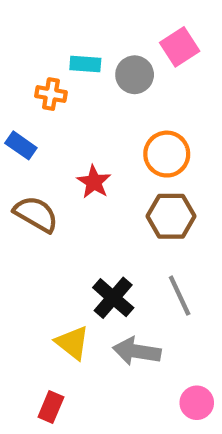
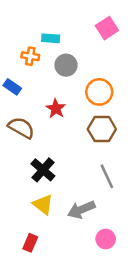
gray circle: (135, 75) -> (66, 65), moved
black cross: (113, 298) -> (43, 170), moved
gray arrow: (137, 351) -> (81, 210), turned -32
pink circle: (197, 403) -> (106, 239), moved

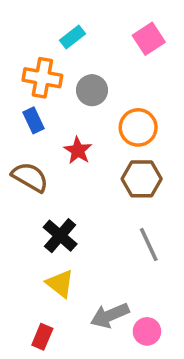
cyan rectangle: (51, 38) -> (72, 37), moved, turned -42
orange cross: (30, 56) -> (42, 78), size x1.5
blue rectangle: (12, 87) -> (33, 120), moved, turned 30
gray arrow: (81, 210) -> (110, 315), moved

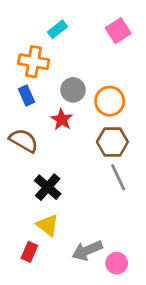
gray circle: (92, 90) -> (73, 90), moved
gray line: (149, 244) -> (118, 177), moved
red rectangle: (42, 337) -> (29, 252), moved

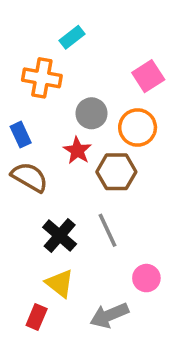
pink square: (118, 31) -> (148, 76), moved
blue rectangle: (26, 95) -> (21, 135), moved
brown hexagon: (112, 142) -> (116, 172), moved
gray line: (118, 177) -> (107, 230), moved
pink circle: (117, 263) -> (146, 278), moved

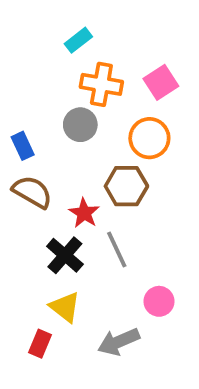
orange cross: (42, 78) -> (101, 84), moved
gray circle: (92, 113) -> (80, 125), moved
red star: (77, 151) -> (84, 213), moved

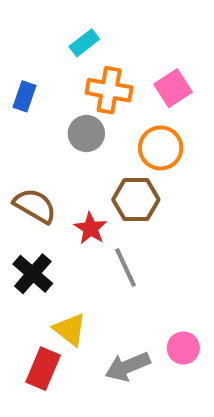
blue rectangle: (23, 146) -> (25, 96), moved, turned 44
black cross: (65, 255) -> (33, 274), moved
pink circle: (159, 301) -> (183, 348), moved
red rectangle: (40, 344) -> (43, 369), size x1.4

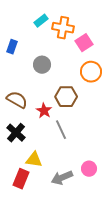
orange cross: (109, 90) -> (63, 28), moved
orange circle: (161, 148) -> (91, 72), moved
yellow triangle: (70, 329) -> (34, 160), turned -30

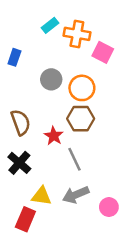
pink square: (84, 43) -> (103, 52), turned -30
orange circle: (91, 72) -> (82, 88), moved
brown semicircle: (17, 100) -> (21, 122), turned 40
gray arrow: (62, 178) -> (76, 195), moved

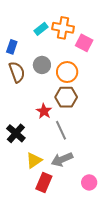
cyan rectangle: (50, 25) -> (41, 29), moved
brown semicircle: (21, 122) -> (17, 72), moved
yellow triangle: (41, 196) -> (34, 160), turned -42
pink circle: (109, 207) -> (89, 182), moved
red rectangle: (25, 219) -> (44, 182), moved

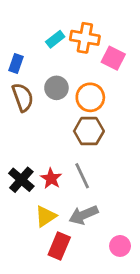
red star: (44, 111) -> (51, 178), moved

